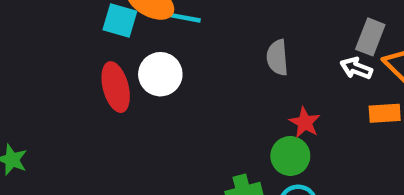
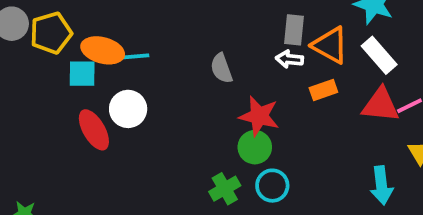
red star: (305, 123) -> (259, 116), size x1.5

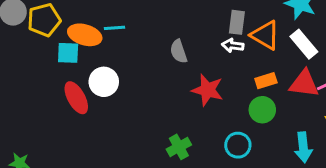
cyan line: (136, 56) -> (114, 28), moved
orange rectangle: (323, 90) -> (266, 81), moved
green circle: (255, 147) -> (262, 110), moved
cyan circle: (272, 186) -> (238, 145), moved

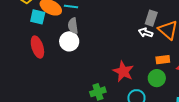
gray semicircle: (179, 51) -> (73, 26), moved
white circle: (104, 82) -> (69, 41), moved
red star: (208, 90) -> (123, 71), moved

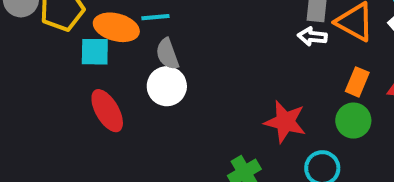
orange rectangle: (163, 60) -> (357, 82), turned -48

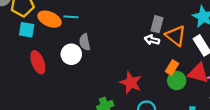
cyan square: (95, 52) -> (27, 30), moved
gray semicircle: (167, 54) -> (85, 42), moved
green circle: (353, 121) -> (177, 81), moved

